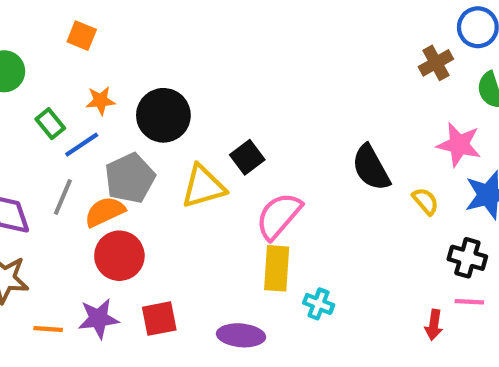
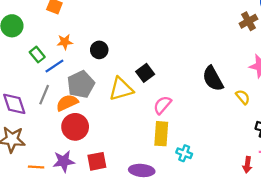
black circle: (163, 115) -> (99, 50), size x0.6
pink semicircle: (279, 216) -> (162, 105), size x0.7

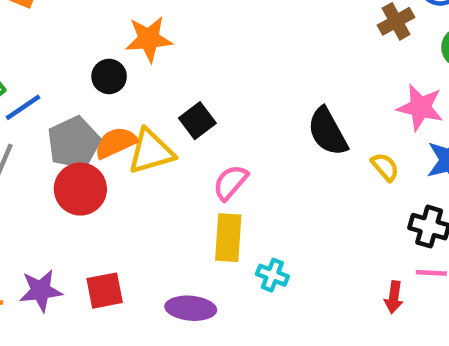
orange star: (65, 42) -> (149, 39), moved, size x1.5
orange semicircle: (67, 103) -> (116, 143), moved
red circle: (75, 127) -> (80, 189), moved

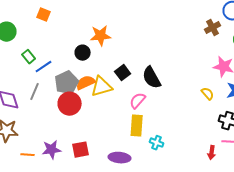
black semicircle: (328, 132) -> (152, 78), moved

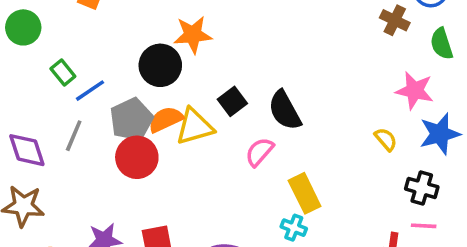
brown cross: (213, 28) -> (395, 20), turned -35
black circle: (83, 53) -> (160, 65), size x1.5
yellow rectangle: (137, 126) -> (305, 193), moved, turned -30

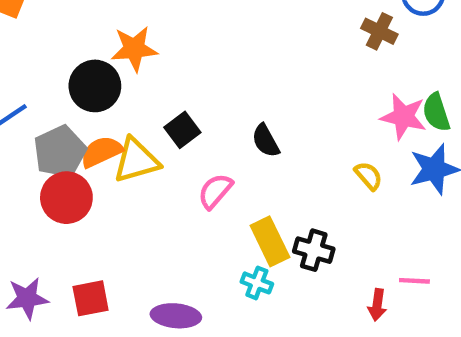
green semicircle: (442, 44) -> (436, 112), moved
black semicircle: (285, 110) -> (266, 141), moved, size x0.7
black cross: (422, 188) -> (314, 250), moved

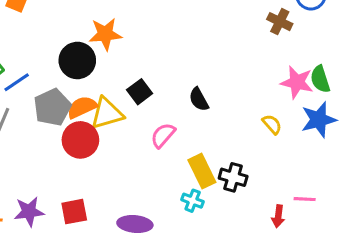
red circle: (66, 198) -> (80, 140), moved

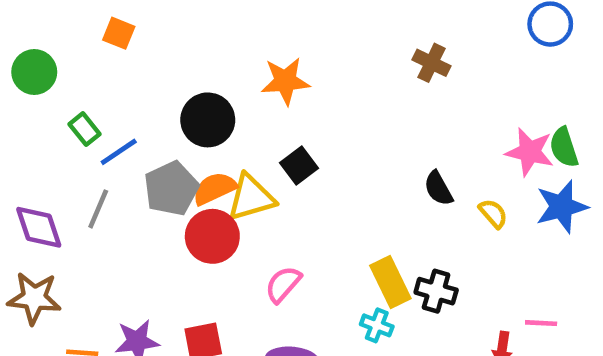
brown cross: (280, 22) -> (431, 63), moved
orange star: (105, 34) -> (285, 81), moved
black semicircle: (199, 99) -> (438, 188), moved
pink semicircle: (163, 135) -> (283, 284), moved

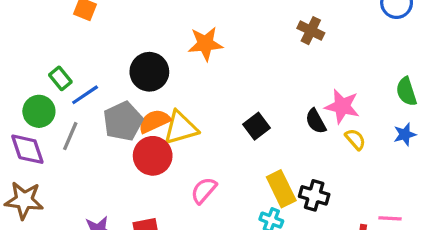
green circle: (34, 72) -> (39, 111), moved
pink star: (530, 152) -> (342, 106), moved
black square: (299, 166) -> (256, 126), moved
blue star: (562, 207) -> (405, 134), size x0.6

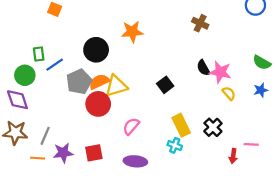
green rectangle: (60, 78) -> (39, 54), turned 32
green semicircle: (406, 92) -> (262, 63), turned -42
black semicircle: (316, 121) -> (203, 68), moved
gray line: (70, 136) -> (45, 136), moved
black cross: (314, 195) -> (213, 127), moved, turned 30

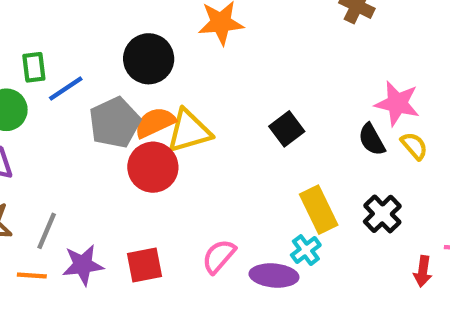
black semicircle: (203, 68) -> (372, 140), moved
pink semicircle: (131, 126) -> (219, 256), moved
cyan cross: (175, 145) -> (306, 250), turned 32
purple ellipse: (135, 161) -> (274, 276), moved

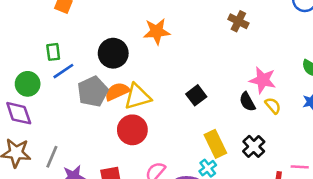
green rectangle: (34, 67) -> (53, 52), moved
red circle: (153, 167) -> (132, 130), moved

